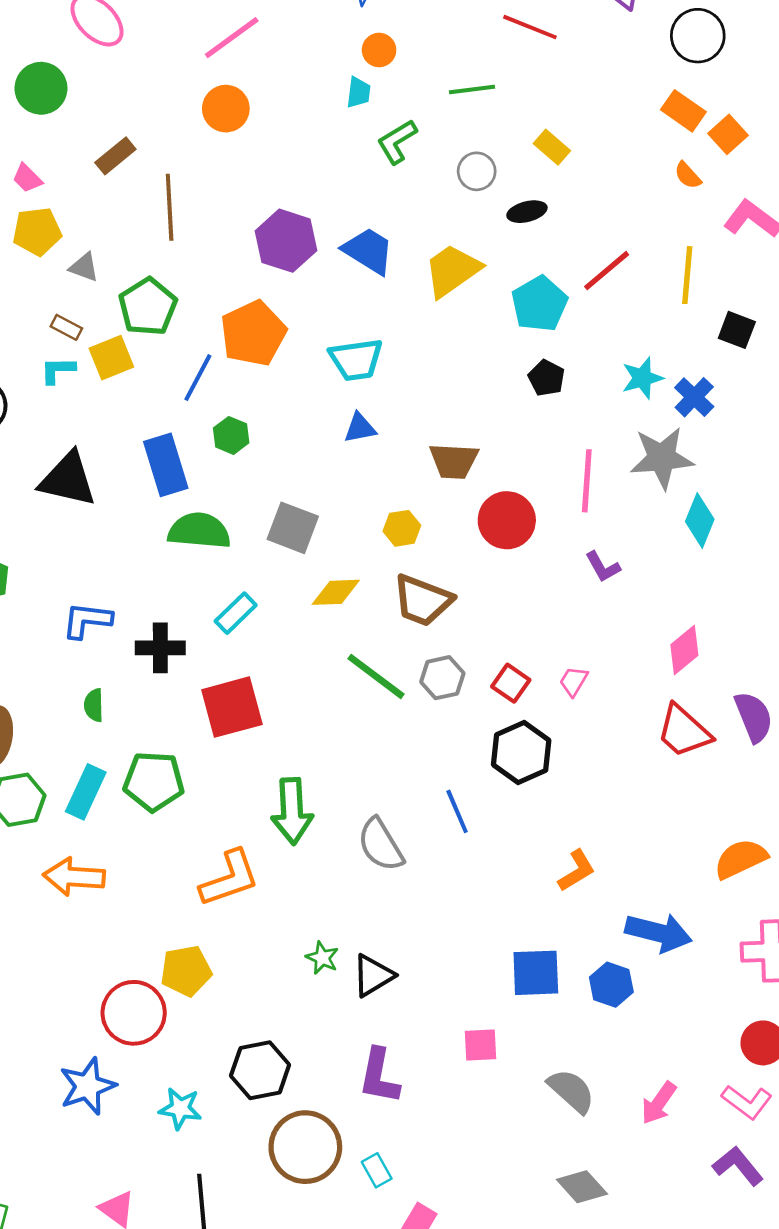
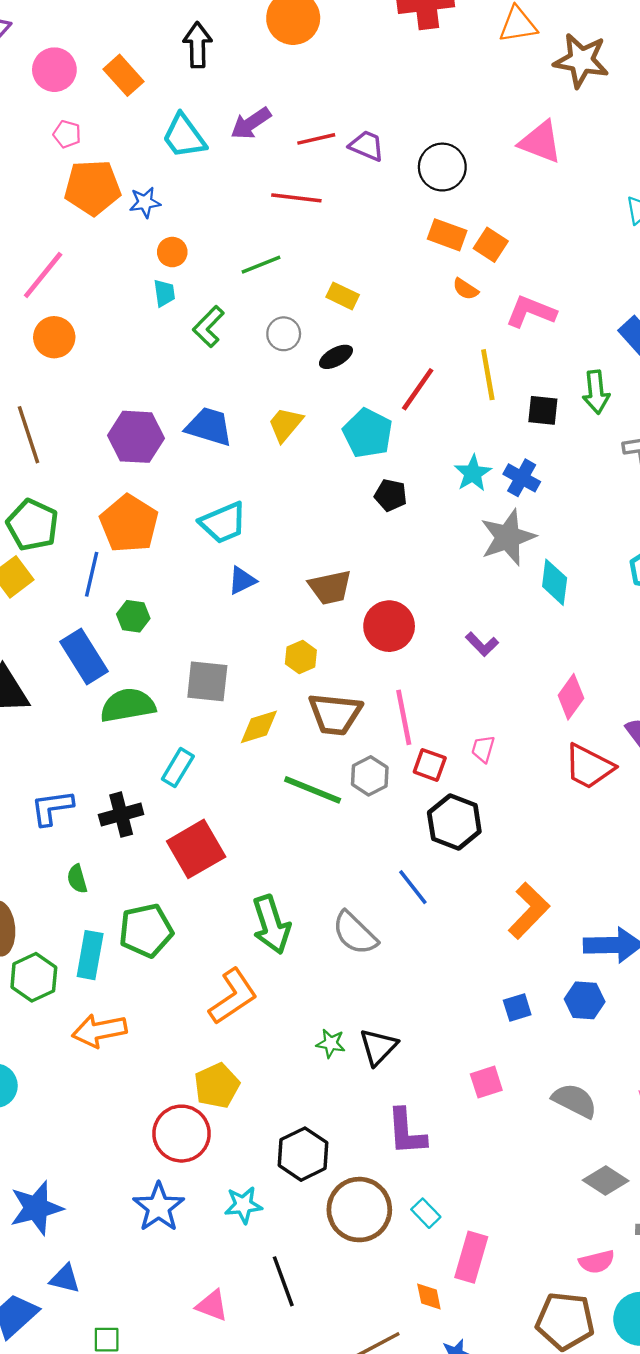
yellow trapezoid: (452, 270) -> (285, 424), size x0.7
pink line: (587, 481) -> (404, 717), moved
orange L-shape: (577, 871) -> (529, 911), size x1.4
blue square: (536, 973) -> (517, 1008), size x0.6

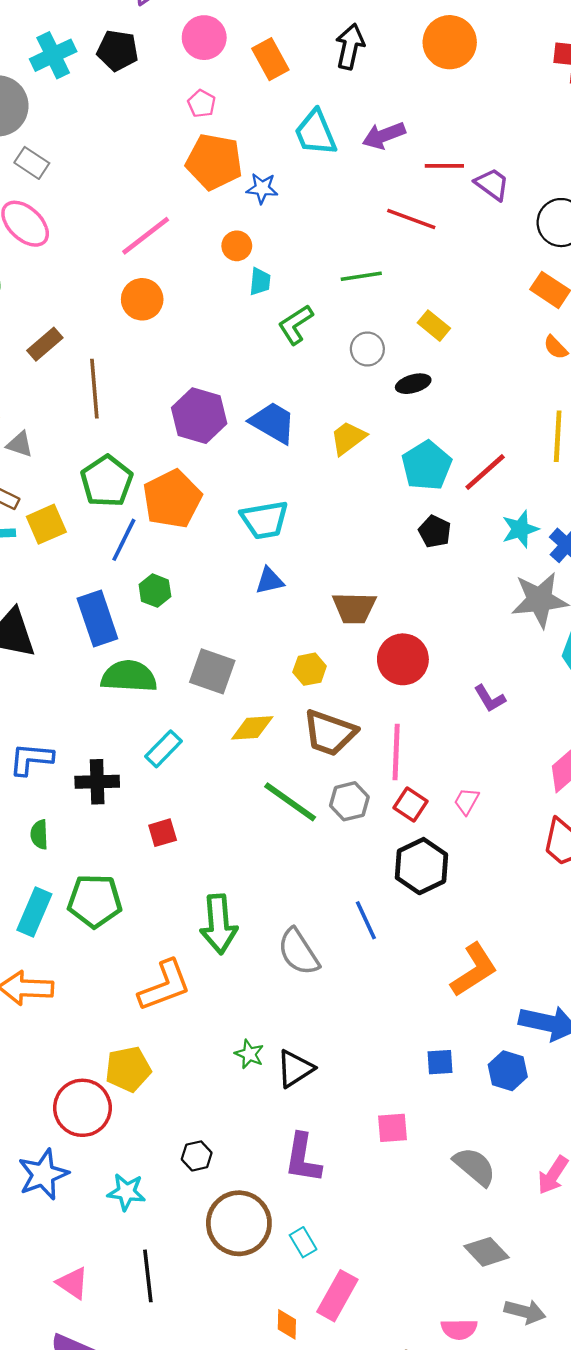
orange circle: (172, 252) -> (237, 246), moved
red line: (418, 389) -> (485, 472), moved
green pentagon: (33, 525) -> (107, 481), moved
red square: (196, 849) -> (163, 833), size x0.5
black hexagon: (303, 1154) -> (197, 1156), size x0.6

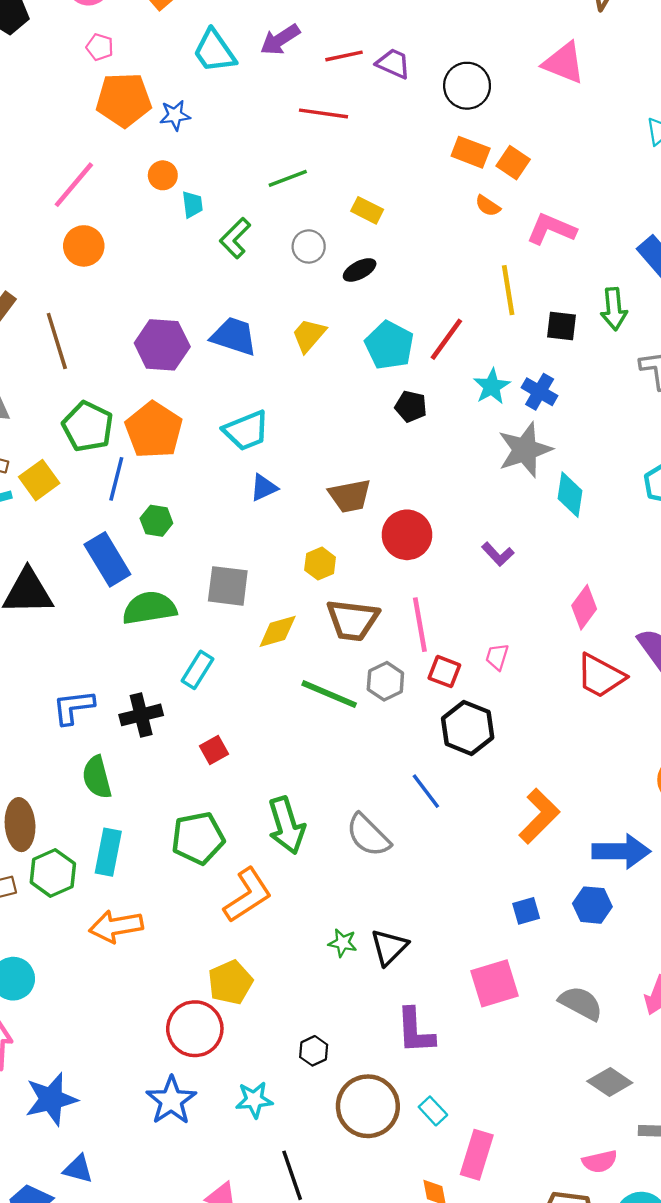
green semicircle: (39, 835) -> (97, 777), size x1.5
green pentagon: (95, 901) -> (198, 838), moved
pink square: (393, 1128) -> (494, 983), size x1.5

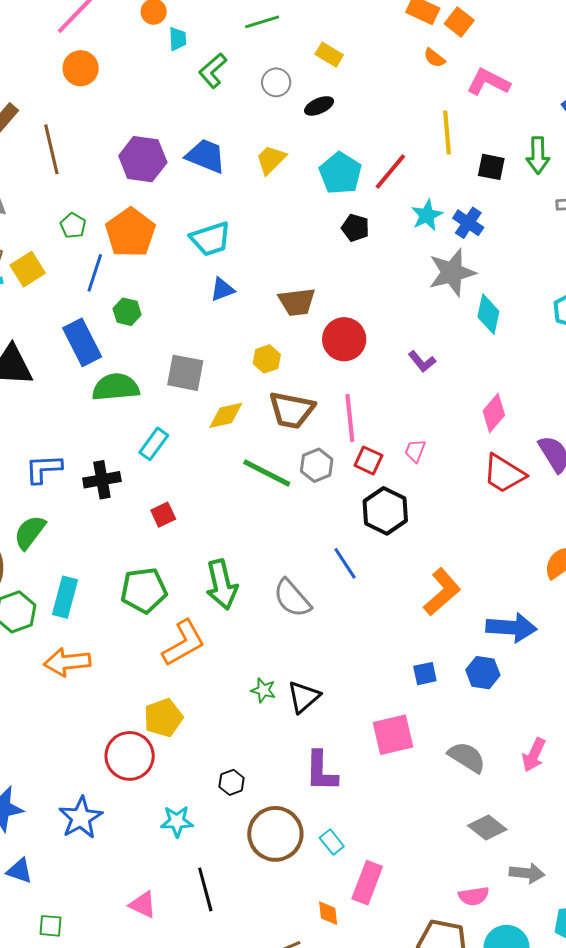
green pentagon: (88, 427) -> (73, 226), size x0.6
green semicircle: (97, 777) -> (30, 532), moved, turned 48
blue star: (171, 1100) -> (81, 818), moved

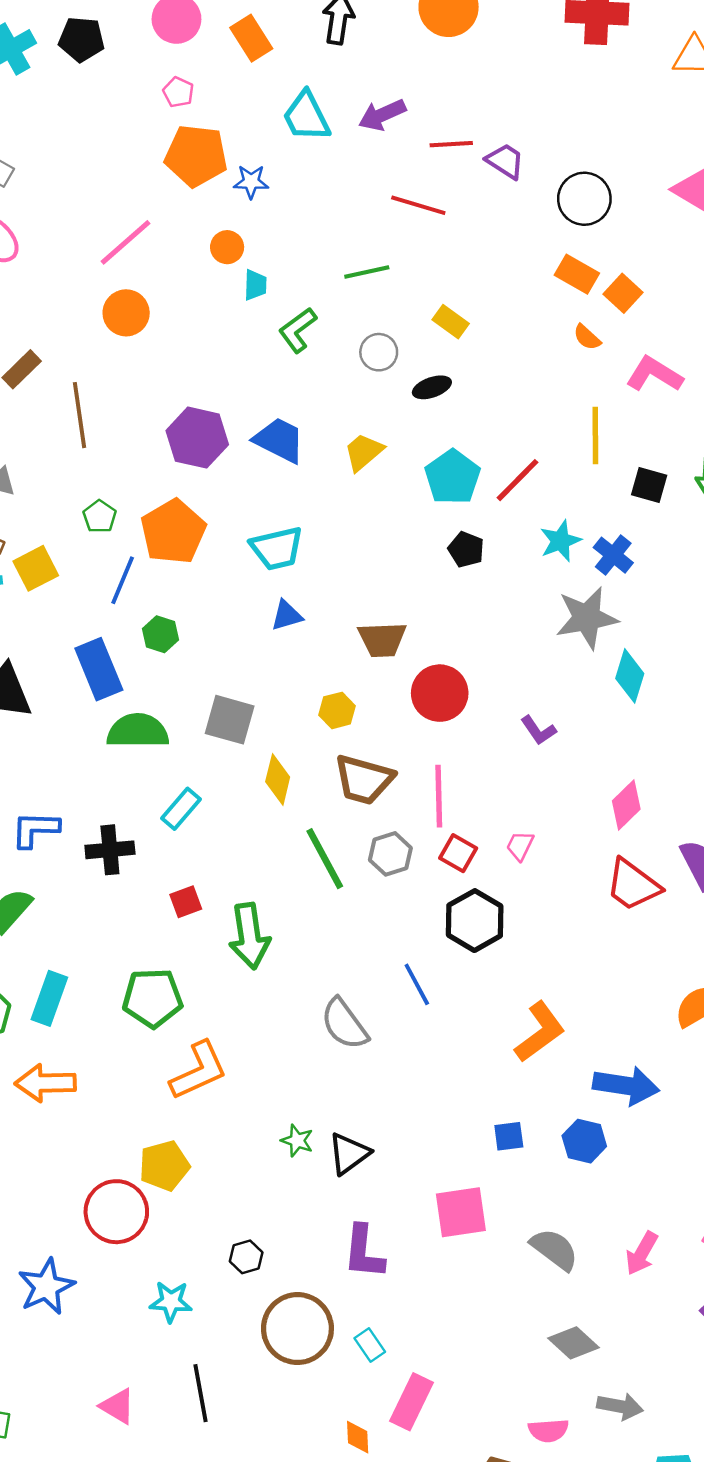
yellow diamond: (226, 415) -> (278, 779), turned -69
green line: (267, 473) -> (325, 859), turned 30
green arrow: (222, 585) -> (249, 936), moved

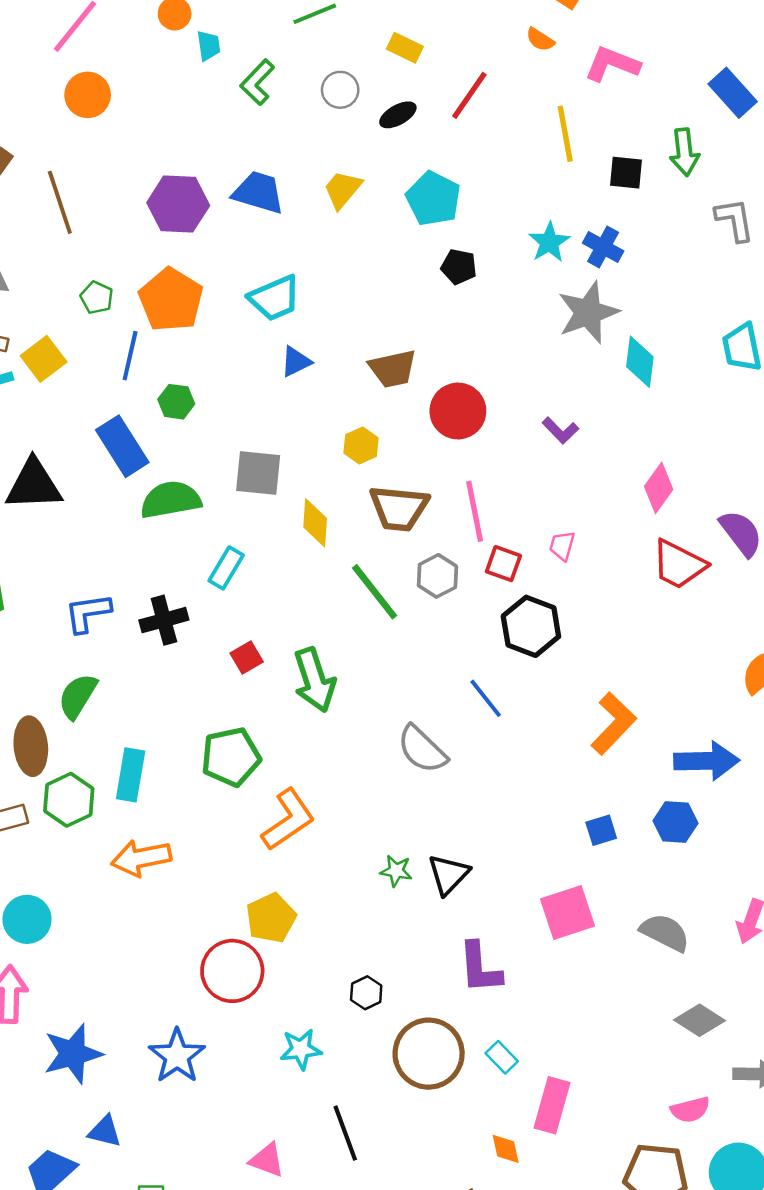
red line: (518, 480) -> (469, 95), moved

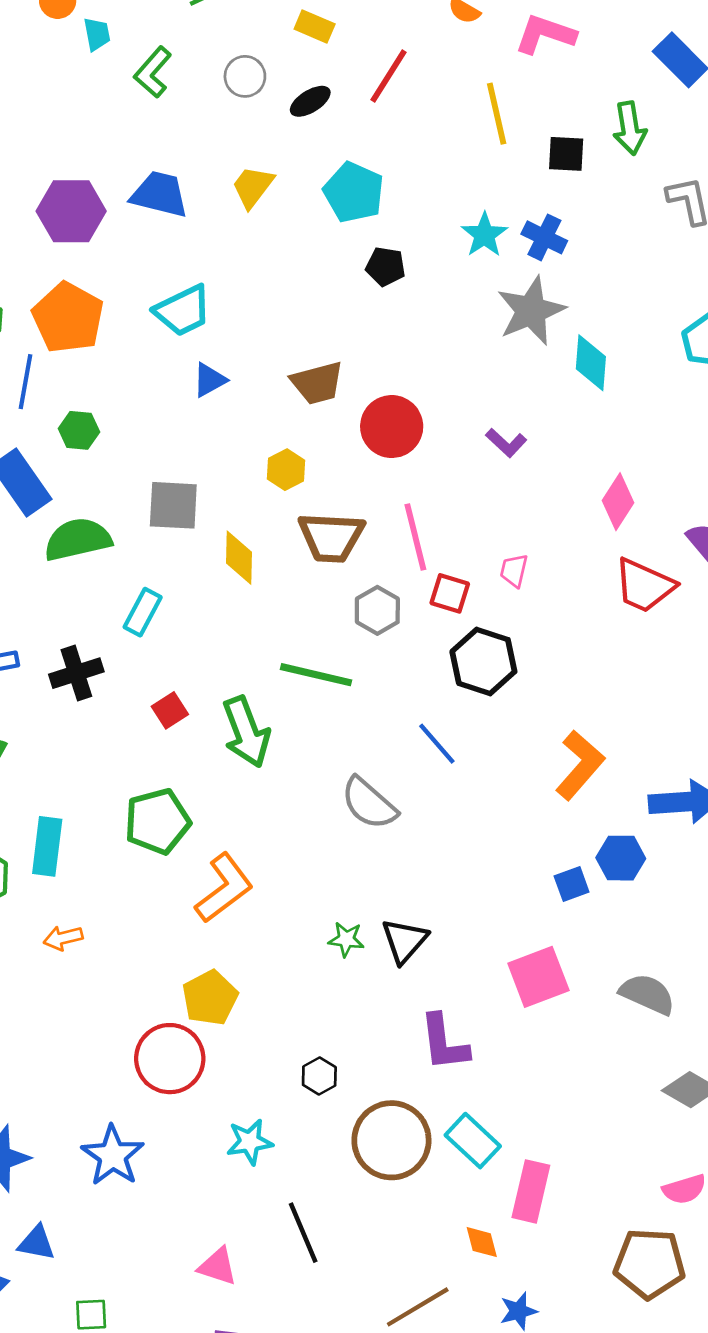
green line: (375, 592) -> (316, 675), moved, turned -36
blue hexagon: (675, 822) -> (621, 858), moved
orange arrow: (141, 858) -> (63, 938), size x0.6
cyan rectangle: (502, 1057) -> (473, 1141), size x1.5

